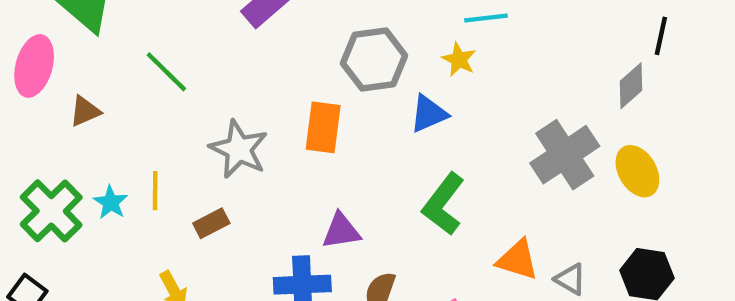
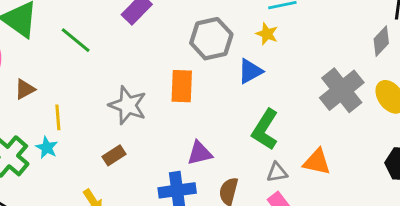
green line: (166, 72) -> (76, 40), moved
yellow line: (155, 191) -> (58, 117), moved
gray triangle: (570, 279) -> (277, 172), moved, turned -35

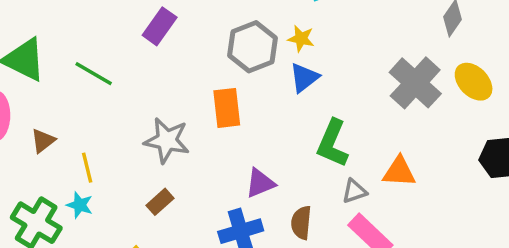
yellow star: (267, 34) -> (301, 39), moved

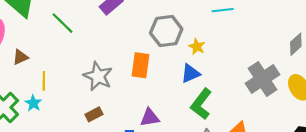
yellow star: (301, 39) -> (197, 47), moved
blue triangle: (304, 78) -> (190, 74), moved
brown rectangle: (160, 202) -> (94, 114), moved

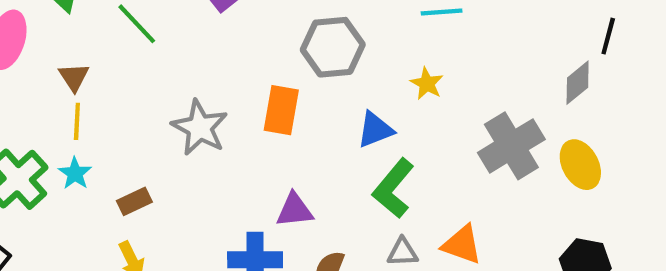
yellow star: (197, 47) -> (427, 84), moved
brown triangle: (20, 57) -> (74, 77), moved, turned -42
yellow line: (44, 81) -> (77, 121), moved
brown rectangle: (94, 114) -> (134, 201), moved

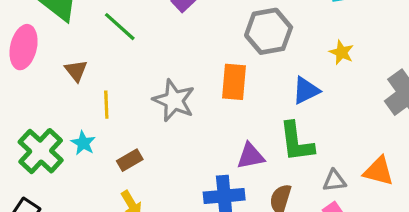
yellow line: (77, 121) -> (106, 105), moved
green L-shape: (393, 188) -> (296, 142), moved, turned -42

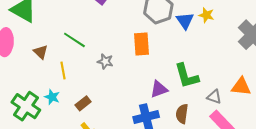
green line: (120, 27) -> (74, 40), moved
blue triangle: (306, 90) -> (185, 21), moved, turned -30
gray star: (174, 100) -> (105, 61), size x0.6
gray triangle: (334, 181) -> (214, 97), turned 35

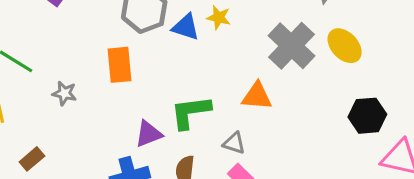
blue triangle: (185, 21) -> (186, 27), turned -36
green L-shape: (187, 76) -> (191, 112), turned 100
orange triangle: (241, 87) -> (257, 96), moved

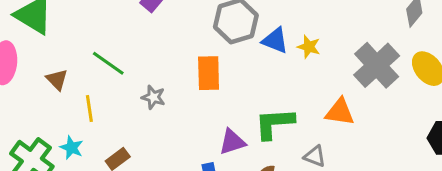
yellow star: (219, 17) -> (309, 47), moved

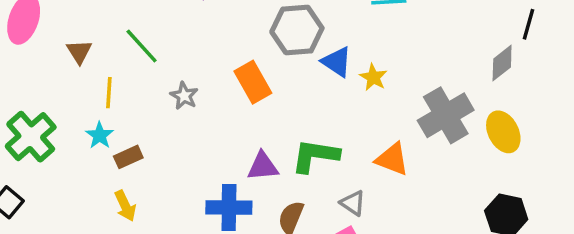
orange rectangle: (209, 73) -> (253, 82), turned -40
cyan star: (72, 148) -> (100, 135), moved

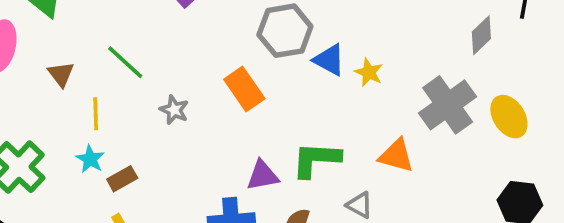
gray diamond: (502, 63) -> (481, 35), moved

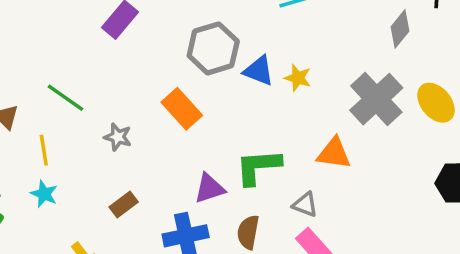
brown rectangle: (122, 179) -> (124, 204), moved

